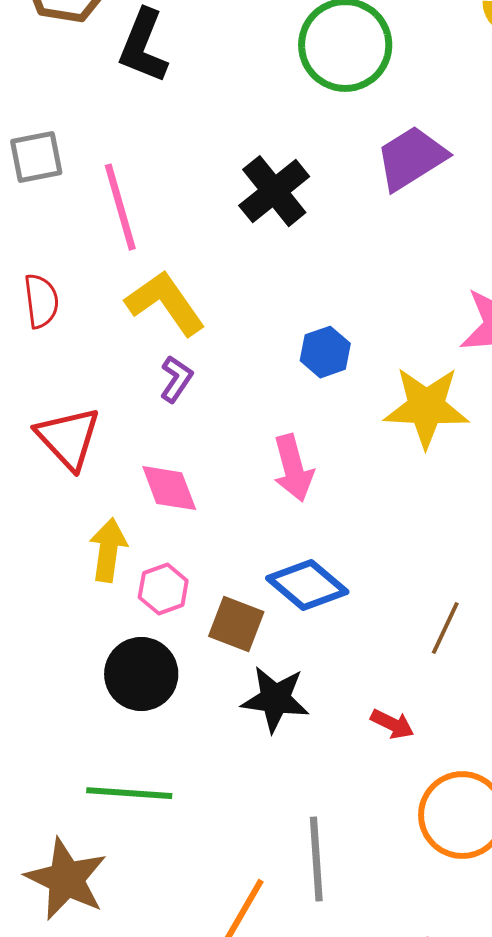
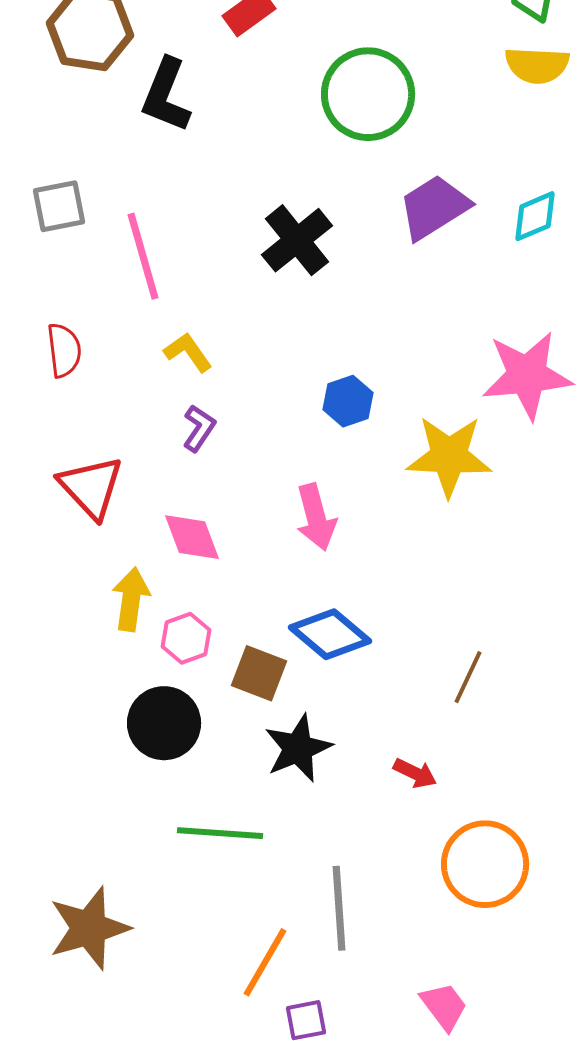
yellow L-shape: (165, 303) -> (188, 352), size x0.6
black star: (275, 699) -> (298, 748), turned -30
green line: (129, 793) -> (220, 833), moved
brown star: (66, 879) -> (89, 928), turned 30

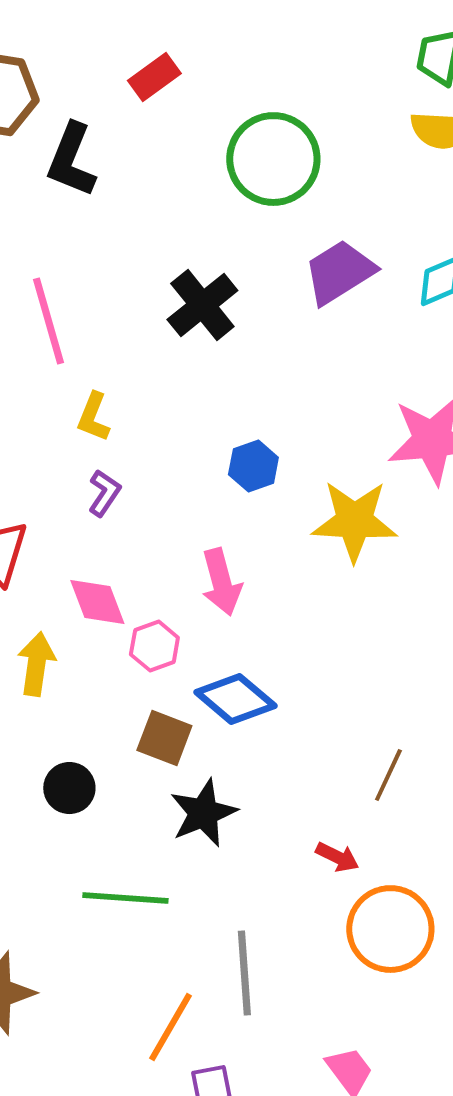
yellow L-shape: (188, 352) -> (93, 417), turned -123
pink hexagon: (186, 638) -> (154, 646), moved
brown line: (468, 677) -> (388, 775), moved
black circle: (164, 723) -> (69, 788), size x0.7
red arrow: (415, 773) -> (337, 857), moved

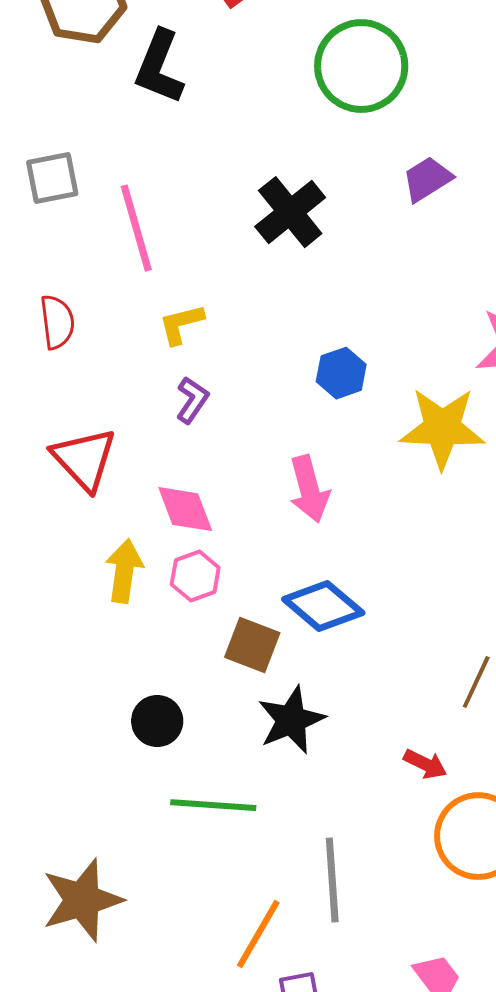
purple trapezoid: (339, 272) -> (427, 179), size x0.7
yellow L-shape: (93, 417) -> (181, 324), turned 54
pink hexagon: (154, 646) -> (195, 576), moved
black circle: (69, 788) -> (157, 721), moved

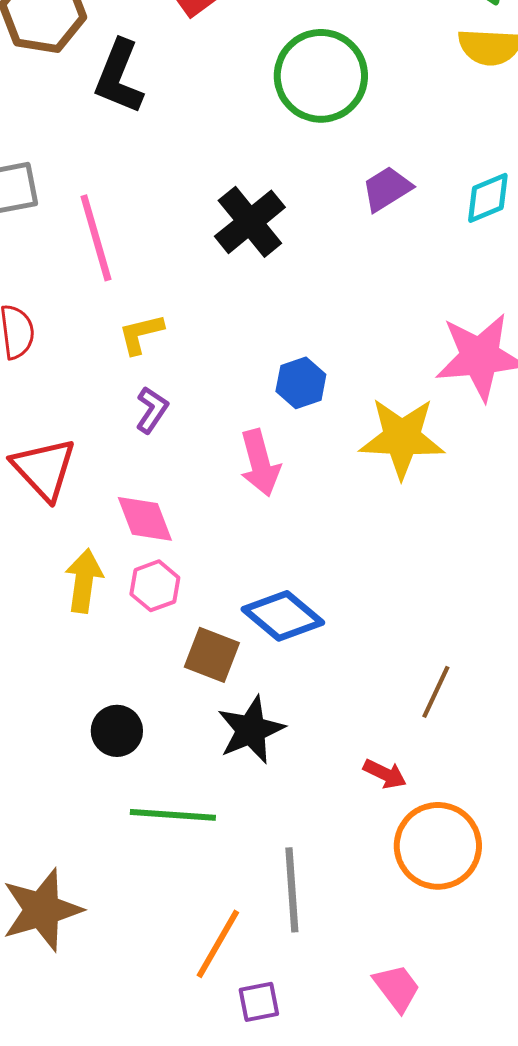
pink arrow: (309, 489) -> (260, 463), moved

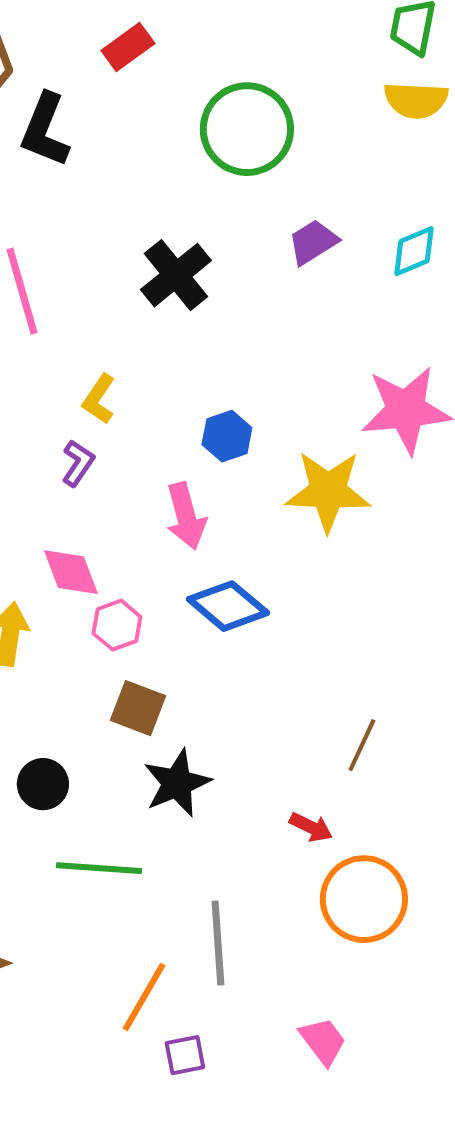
yellow L-shape: (141, 334) -> (99, 399), moved, turned -42
pink hexagon: (155, 586) -> (117, 625), moved
blue diamond: (283, 616) -> (228, 606), moved

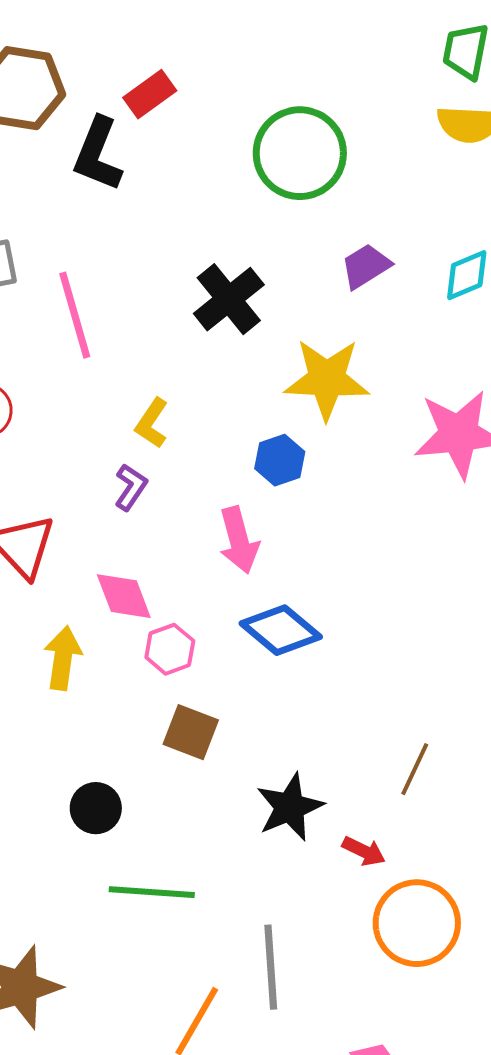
red rectangle: (128, 47) -> (150, 94), moved
yellow star: (328, 491) -> (327, 379), moved
black star: (177, 783) -> (290, 807), moved

